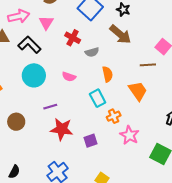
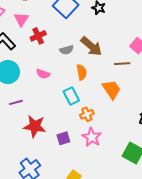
brown arrow: (120, 34) -> (91, 46), moved
red cross: (73, 38) -> (38, 36), moved, turned 35
purple line: (50, 107) -> (16, 102), moved
pink star: (129, 135) -> (92, 137), moved

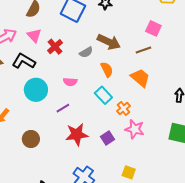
purple line: (16, 102) -> (63, 108), moved

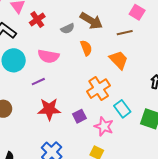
pink semicircle: (70, 82) -> (48, 56), size x1.5
cyan rectangle: (103, 95) -> (122, 109), moved
orange cross: (124, 108) -> (99, 89), size x1.6
pink star: (135, 129) -> (104, 126), moved

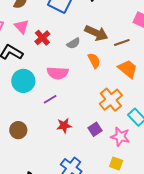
brown line: (125, 33) -> (122, 42), moved
red star: (49, 109) -> (64, 126), size x0.7

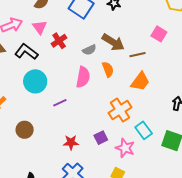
orange trapezoid: (128, 69) -> (140, 81), turned 80
pink semicircle: (58, 73) -> (83, 77), moved, turned -90
red star: (64, 126) -> (71, 142), moved

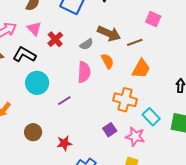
orange cross: (120, 110) -> (125, 100), turned -35
red star: (71, 142) -> (64, 143), moved

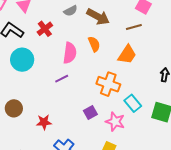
red cross: (55, 39) -> (45, 29), moved
brown line: (135, 42) -> (134, 27), moved
gray semicircle: (86, 44) -> (71, 11), moved
purple line: (64, 101) -> (62, 79), moved

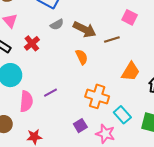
brown line: (134, 27) -> (112, 39), moved
pink semicircle: (70, 53) -> (26, 101), moved
orange trapezoid: (127, 55) -> (131, 72), moved

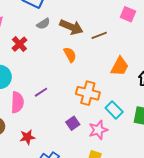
pink square: (130, 17) -> (128, 14), moved
pink star: (105, 134) -> (98, 130), turned -30

